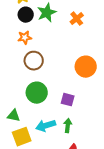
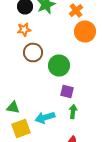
orange circle: (86, 67) -> (85, 32), moved
green circle: (37, 93) -> (59, 66), moved
green arrow: (68, 126) -> (73, 112), moved

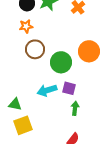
orange circle: (85, 32) -> (89, 51), moved
cyan arrow: (45, 118) -> (47, 90), moved

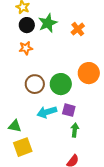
brown circle: (35, 49) -> (35, 84), moved

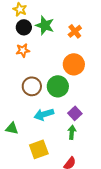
green star: (48, 23) -> (45, 25), turned -30
orange circle: (89, 73) -> (74, 64), moved
purple square: (69, 110) -> (75, 113), moved, turned 32
yellow square: (23, 147) -> (39, 149), moved

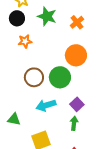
black circle: (24, 27) -> (17, 18), moved

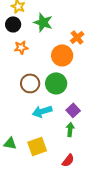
orange cross: (77, 22) -> (77, 37), moved
orange circle: (76, 55) -> (62, 55), moved
green triangle: (14, 119) -> (10, 143), moved

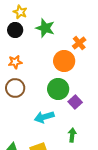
orange star: (21, 47) -> (15, 62), moved
brown circle: (30, 83) -> (15, 88), moved
purple square: (73, 110) -> (75, 102), moved

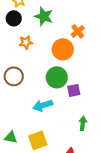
orange star: (15, 62) -> (26, 42), moved
purple square: (75, 102) -> (74, 90), turned 32
green arrow: (72, 135) -> (83, 123), moved

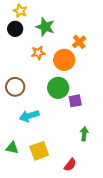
orange star: (26, 42) -> (38, 53), moved
cyan arrow: (43, 105) -> (29, 116), moved

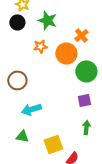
green circle: (58, 88) -> (86, 71), moved
purple square: (75, 101) -> (84, 100), moved
green triangle: (12, 148) -> (22, 136), moved
yellow square: (39, 151) -> (53, 144), moved

